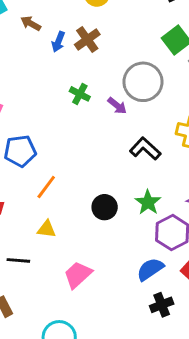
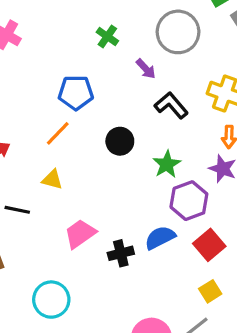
purple arrow: (117, 106) -> (146, 69), moved
blue pentagon: (20, 151) -> (76, 93), moved
black circle: (105, 207) -> (120, 141), moved
black cross: (162, 305) -> (121, 253), moved

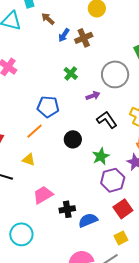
purple arrow: (146, 69) -> (93, 96), turned -72
blue semicircle: (160, 238) -> (88, 220), moved

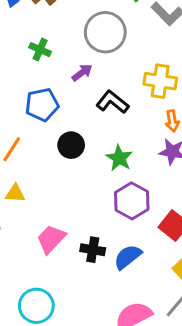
blue pentagon: (48, 107) -> (42, 105), moved
purple hexagon: (113, 180) -> (132, 201), moved
black cross: (67, 209) -> (93, 250), turned 35

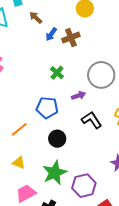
green star: (119, 158) -> (55, 173), moved, size x1.4
yellow triangle: (15, 193) -> (19, 163), moved

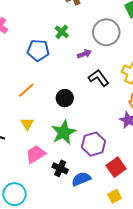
blue pentagon: (47, 108) -> (38, 50), moved
yellow triangle: (19, 163) -> (27, 124), turned 40

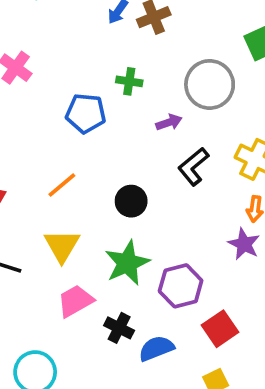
green cross: (62, 32) -> (129, 81), turned -32
black L-shape: (99, 78) -> (193, 167), turned -95
yellow triangle: (27, 124) -> (62, 246), size x1.5

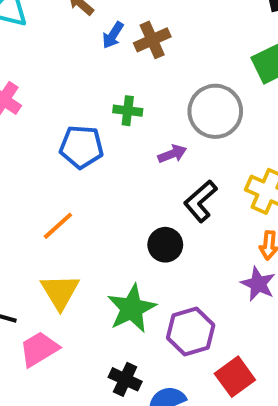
black circle: (131, 201) -> (165, 245), moved
pink trapezoid: (75, 301) -> (39, 349), moved

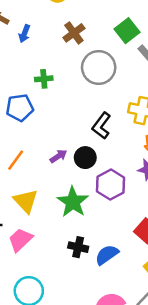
brown cross: (152, 40) -> (74, 33), moved
purple arrow: (172, 154) -> (58, 156), moved
purple hexagon: (191, 331) -> (111, 185), moved

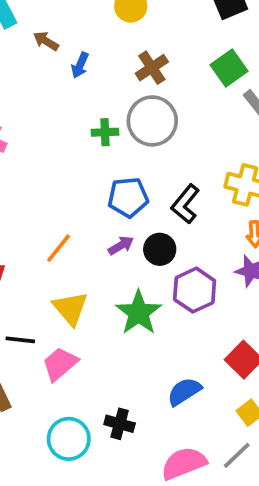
gray circle: (99, 67) -> (152, 121), moved
blue pentagon: (20, 108) -> (128, 197), moved
black cross: (78, 247) -> (120, 424), moved

